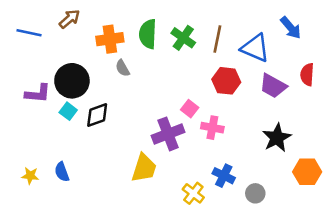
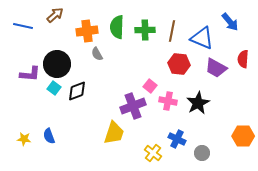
green cross: (183, 38) -> (145, 30), turned -36
black star: (277, 138) -> (198, 103), moved

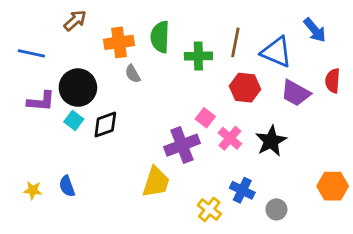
blue line: (23, 26) -> (31, 53), moved
green cross: (145, 30) -> (198, 56), moved
pink cross: (168, 101) -> (230, 138), turned 30

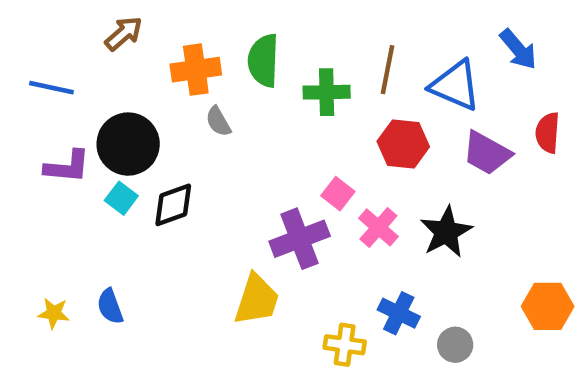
yellow cross: (209, 209) -> (345, 345), turned -30

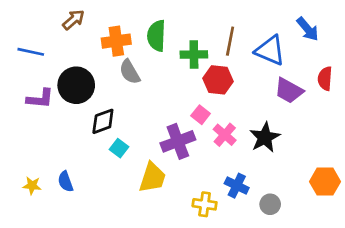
gray semicircle: (218, 121) -> (130, 72), size x1.4
red hexagon: (403, 144) -> (218, 80), moved
cyan square: (121, 198) -> (119, 148), moved

